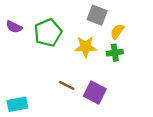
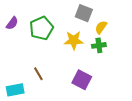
purple semicircle: (14, 27) -> (12, 23), turned -80
brown line: (67, 85) -> (38, 74), moved, turned 32

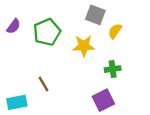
green cross: (99, 45) -> (113, 69), moved
purple square: (82, 80) -> (103, 100), moved, turned 36

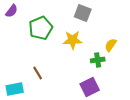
purple semicircle: (14, 26) -> (12, 11), moved
yellow semicircle: (115, 31) -> (111, 45), moved

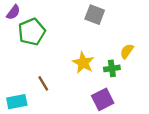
green pentagon: (41, 28) -> (32, 32), moved
yellow star: (73, 40) -> (83, 63), moved, turned 30

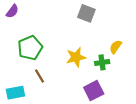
green pentagon: (32, 32) -> (30, 48), moved
yellow star: (83, 63) -> (76, 57), turned 30

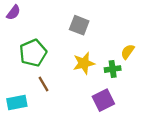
gray square: (86, 13) -> (79, 25), moved

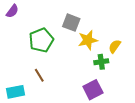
green pentagon: (33, 53) -> (41, 40), moved
yellow star: (84, 63) -> (88, 40), moved

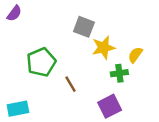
green pentagon: (41, 40) -> (41, 62), moved
brown line: (39, 75) -> (71, 84), moved

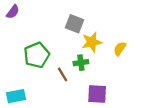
green cross: (119, 73) -> (81, 63), moved
purple square: (110, 106) -> (97, 94), turned 30

